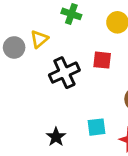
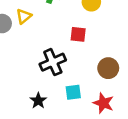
black cross: (64, 73) -> (53, 62), moved

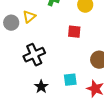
black cross: (53, 62) -> (34, 55), moved

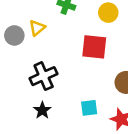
red square: (74, 32) -> (94, 47), size x1.5
black star: (41, 87) -> (42, 110), moved

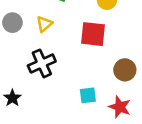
yellow triangle: (37, 28) -> (44, 24), moved
black star: (42, 110) -> (12, 98), moved

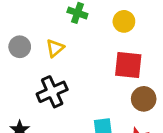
red square: (93, 34) -> (128, 65), moved

